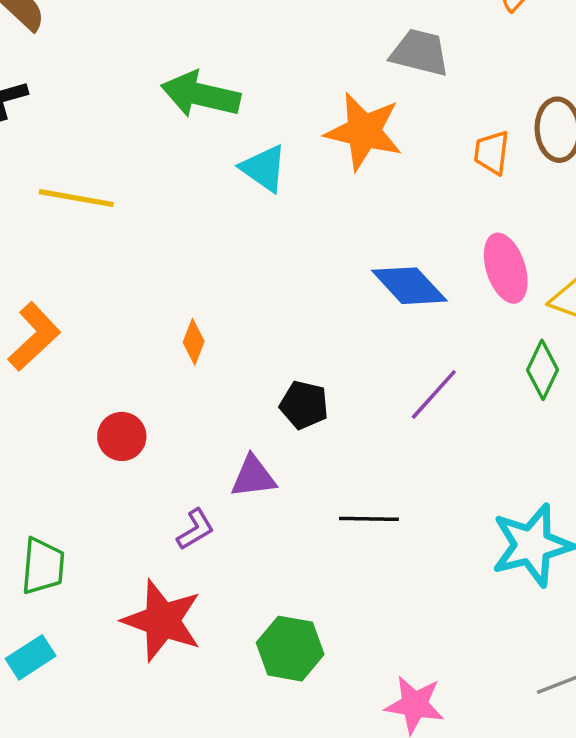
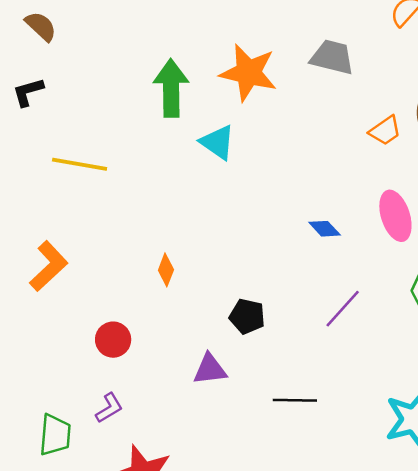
green arrow: (201, 95) -> (171, 88), turned 76
orange star: (364, 131) -> (248, 73), moved
orange trapezoid: (492, 152) -> (385, 131), turned -132
blue diamond: (409, 286) -> (325, 229), size x0.6
purple L-shape: (195, 529) -> (109, 408), moved

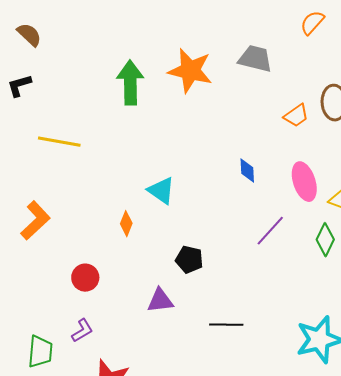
cyan triangle: (218, 142) -> (161, 191), moved
blue diamond: (325, 229) -> (247, 171), moved, turned 40
purple line: (343, 309) -> (270, 231), moved

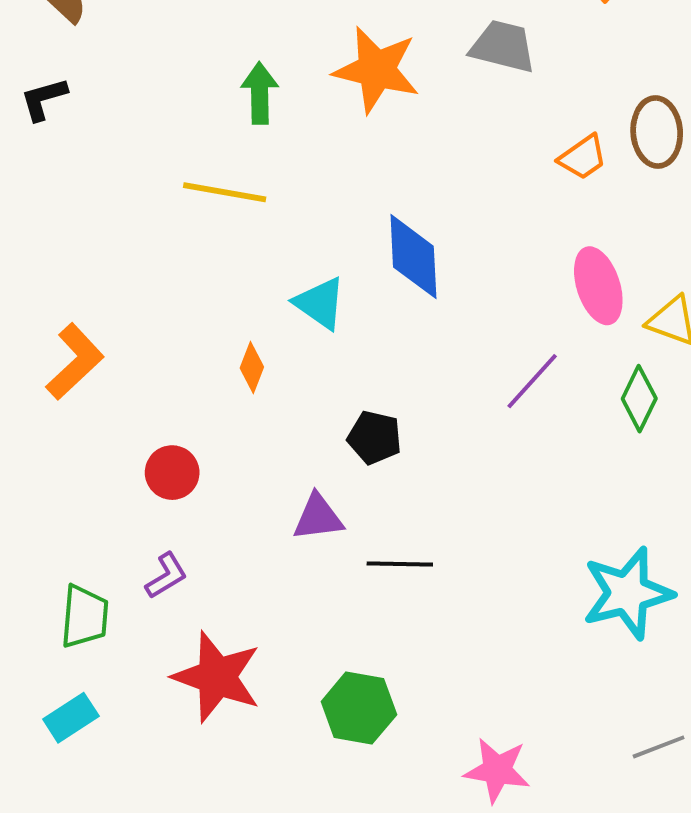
green arrow: (130, 83) -> (260, 93), size x0.7
yellow line: (59, 142) -> (225, 192), moved
blue diamond: (247, 171) -> (413, 257), moved, size x1.8
black line: (226, 325) -> (400, 564), moved

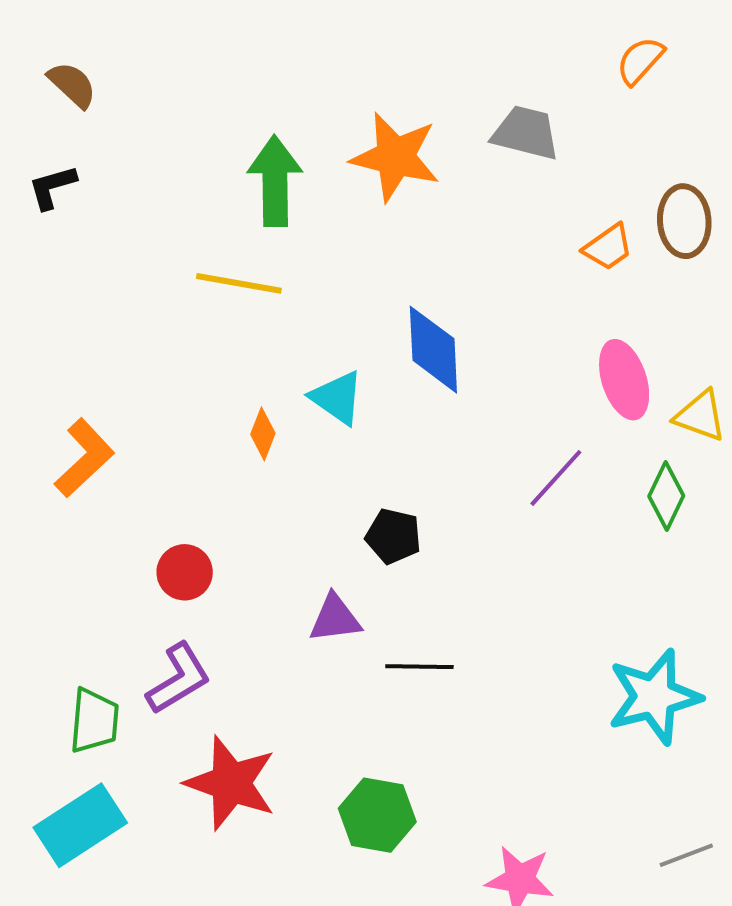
green arrow: (260, 93) -> (275, 181), size x1.4
orange diamond: (252, 367) -> (263, 434), moved
purple L-shape: (166, 576) -> (179, 679), size x1.5
cyan rectangle: (71, 718) -> (80, 825), size x1.6

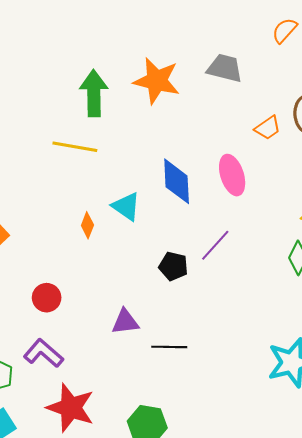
pink ellipse: (624, 380) -> (232, 175), moved
purple line: (556, 478) -> (215, 245), moved
black pentagon: (393, 536) -> (173, 266), moved
purple L-shape: (179, 679) -> (43, 353), turned -108

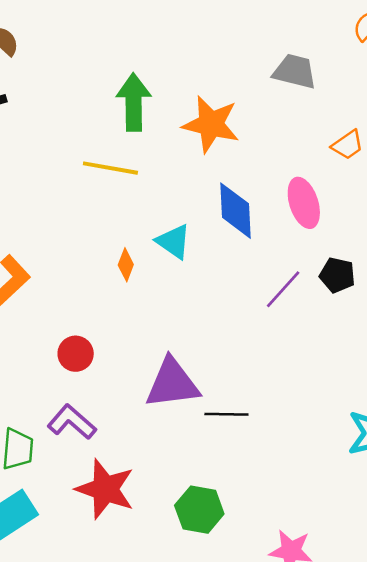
orange star: (157, 81) -> (211, 124), moved
black pentagon: (173, 266) -> (337, 275), moved
purple triangle: (125, 322) -> (172, 383), size x1.6

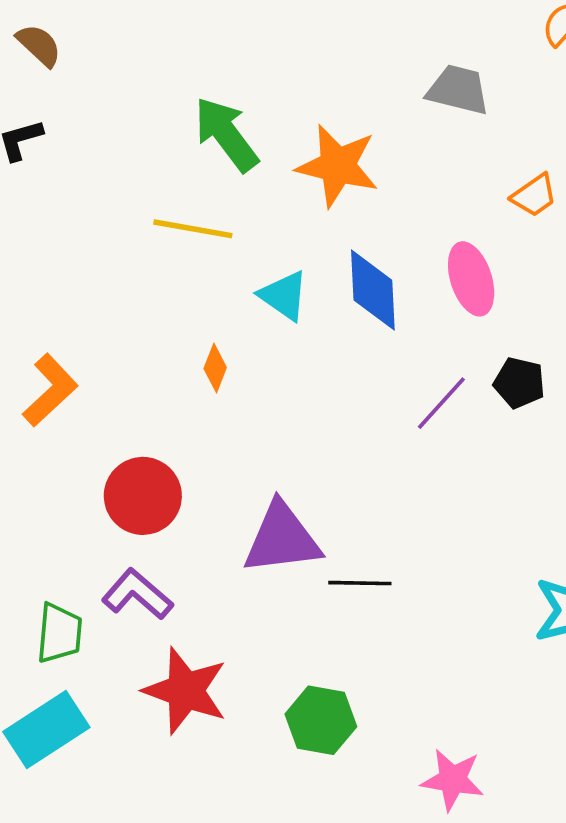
green arrow: (134, 102) -> (226, 134), turned -36
cyan triangle: (174, 242) -> (284, 296), moved
red circle: (76, 354) -> (143, 496), size x1.5

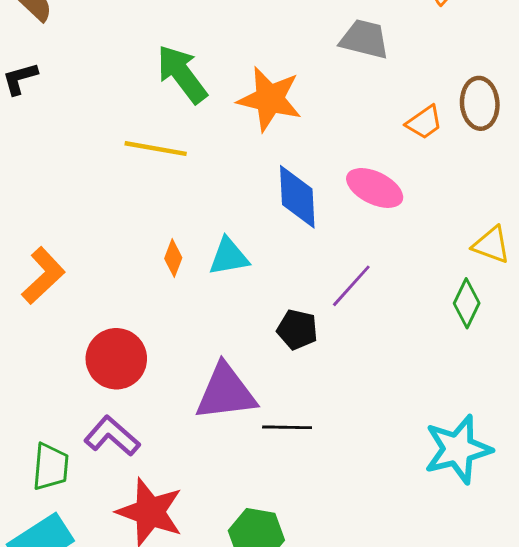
pink ellipse: (471, 279) -> (375, 188), turned -46
cyan triangle: (284, 296) -> (229, 257), moved, turned -45
black pentagon: (519, 383) -> (297, 330), moved

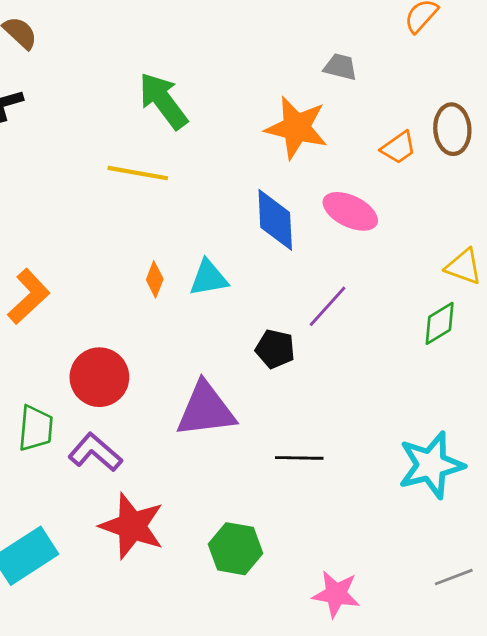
gray trapezoid: (364, 39) -> (340, 67), size x0.7
orange star: (270, 99) -> (296, 128), moved
green diamond: (467, 303) -> (440, 323), turned 33
black line: (287, 427) -> (299, 458), moved
green trapezoid: (51, 467) -> (36, 428), moved

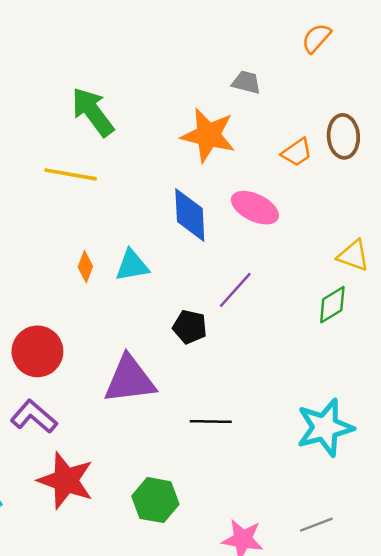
gray line: (454, 577) -> (316, 525), moved

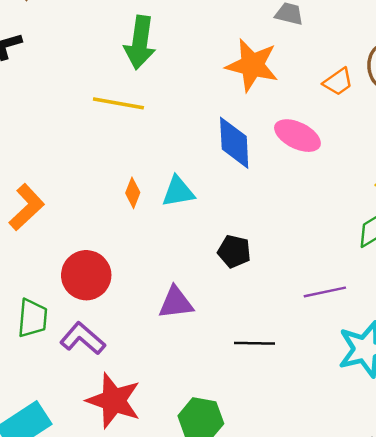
green arrow: (93, 112) -> (140, 42), turned -135
purple line: (235, 290) -> (325, 292), moved, turned 36
purple triangle: (130, 380) -> (176, 303), size x0.7

